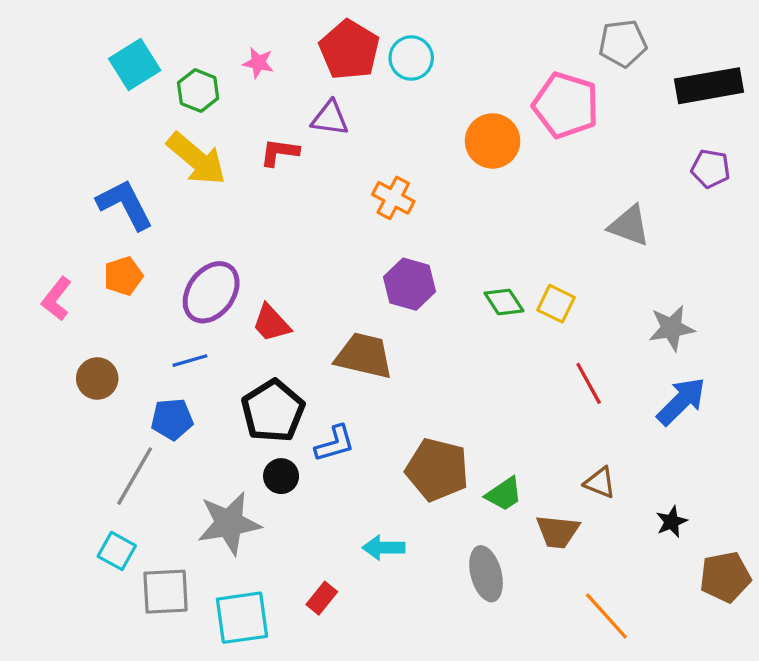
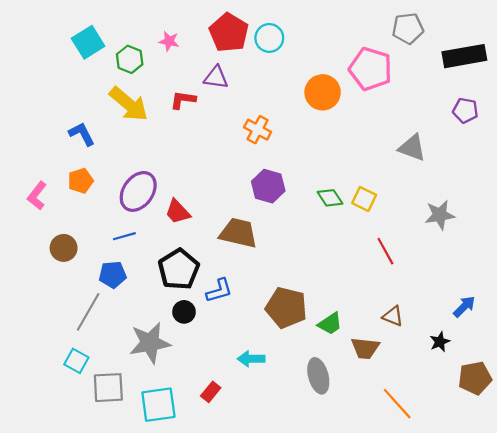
blue L-shape: (125, 204) -> (82, 134), size x0.7
blue arrow: (681, 401) -> (464, 307), moved, size x0.7

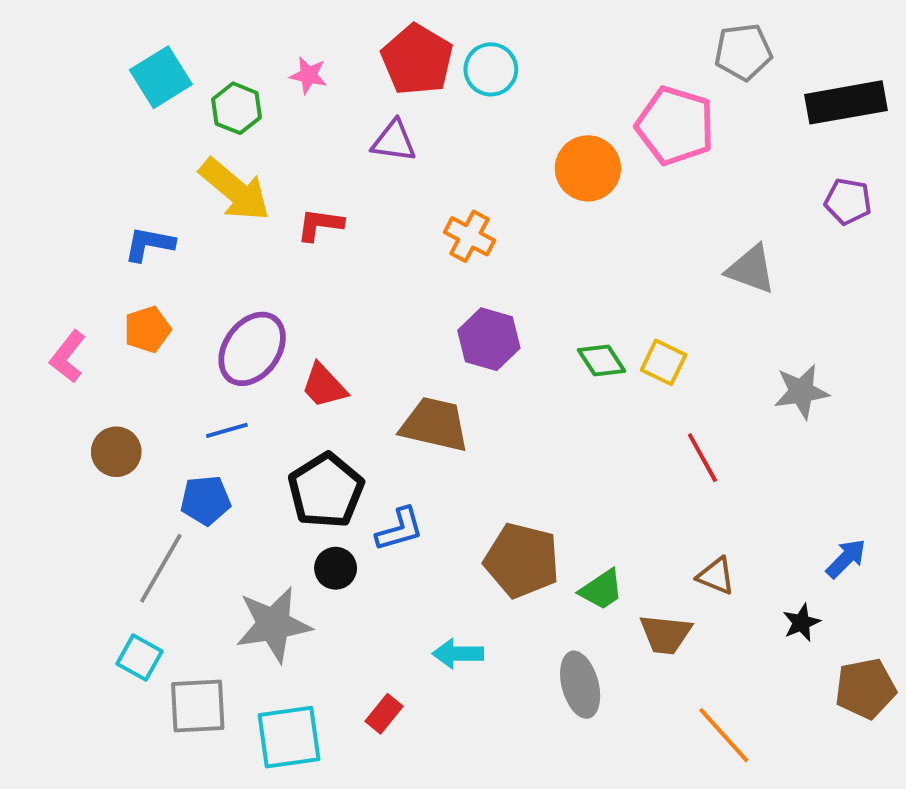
red L-shape: (183, 100) -> (320, 225), moved
blue L-shape: (82, 134) -> (149, 244), turned -52

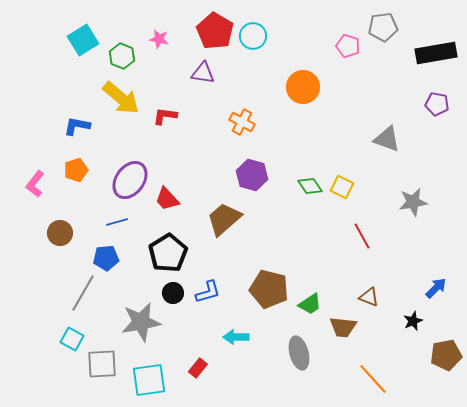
pink pentagon: (675, 126) -> (348, 46), moved, size x0.6
brown trapezoid: (435, 425) -> (224, 219), turned -54
blue L-shape: (400, 529) -> (208, 292), moved

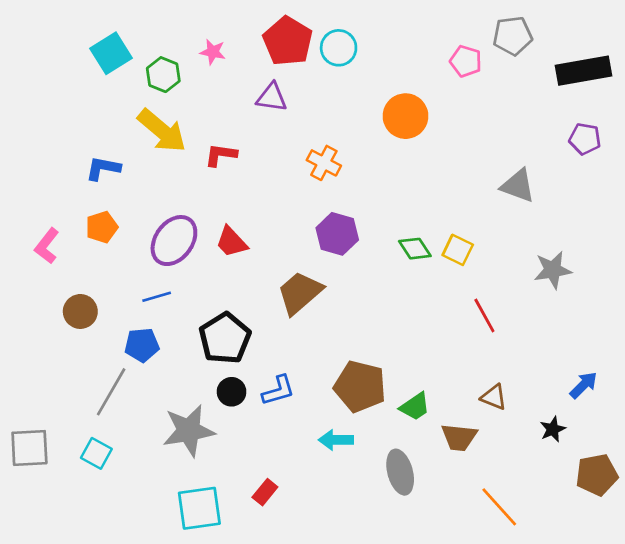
red trapezoid: (167, 199) -> (232, 242), moved
cyan arrow: (236, 337) -> (336, 440), moved
gray square: (102, 364) -> (29, 448), moved

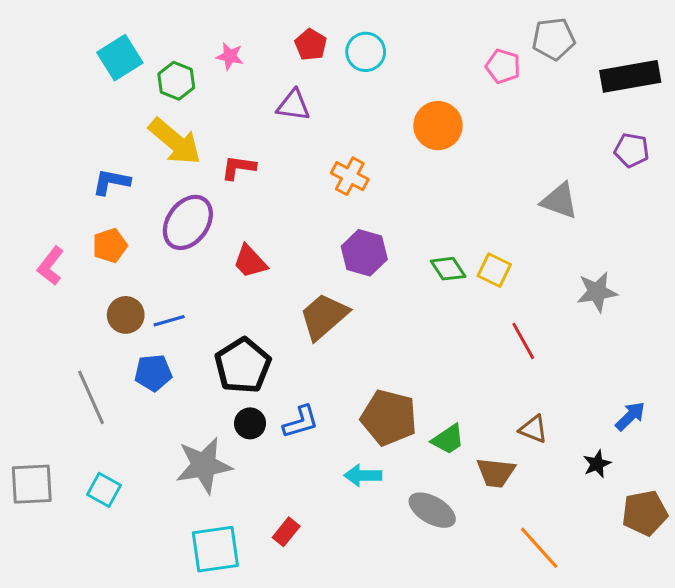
red pentagon: (288, 41) -> (311, 45), size x0.6
purple ellipse: (174, 241) -> (188, 222), moved
brown circle: (80, 311) -> (126, 315), moved
gray line: (111, 392) -> (91, 397), moved, turned -54
gray ellipse: (400, 472) -> (432, 510), turned -45

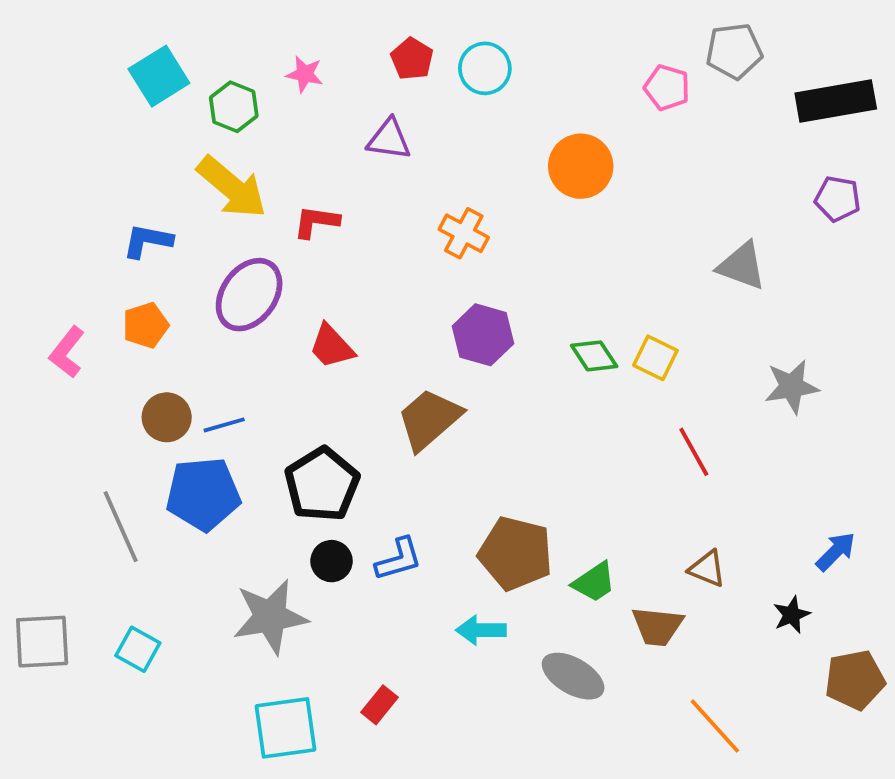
blue pentagon: (153, 373) -> (203, 494), size x1.5

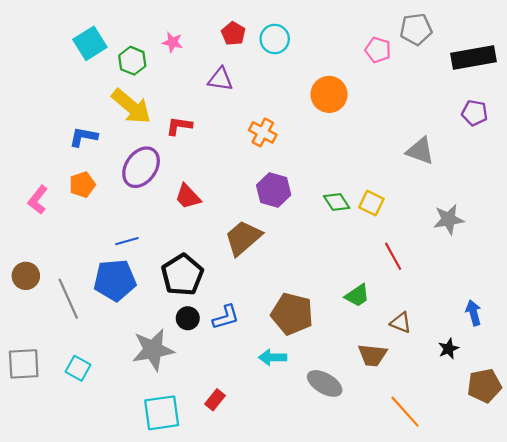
brown circle: (167, 417) -> (26, 276), moved
blue arrow: (836, 551) -> (474, 313), turned -60
green trapezoid: (594, 582) -> (357, 295), moved

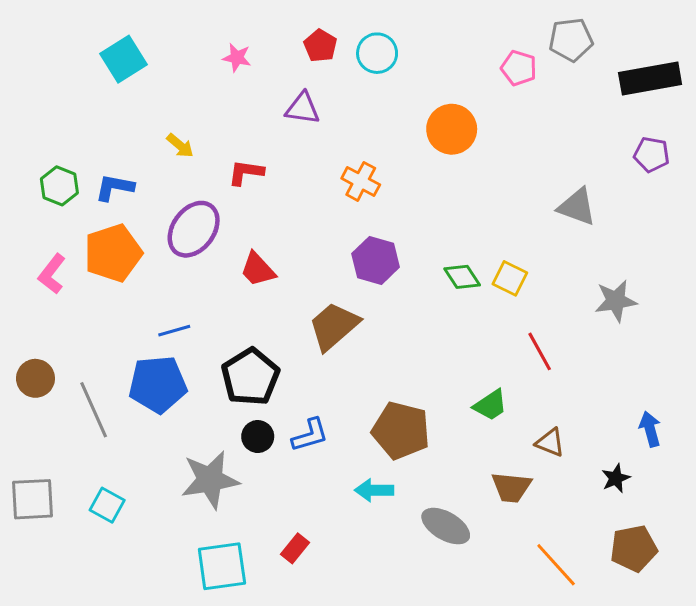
green hexagon: (132, 61) -> (59, 186), moved
yellow arrow: (131, 106) -> (180, 146), size x0.5
orange pentagon: (82, 185) -> (113, 253), size x1.6
brown pentagon: (484, 386) -> (634, 548), moved

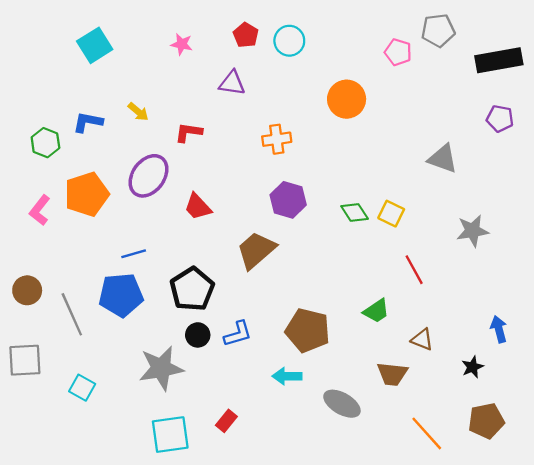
orange cross: (361, 181) -> (277, 139), turned -36
blue L-shape: (115, 187) -> (88, 122), moved
gray square: (32, 499) -> (25, 360), moved

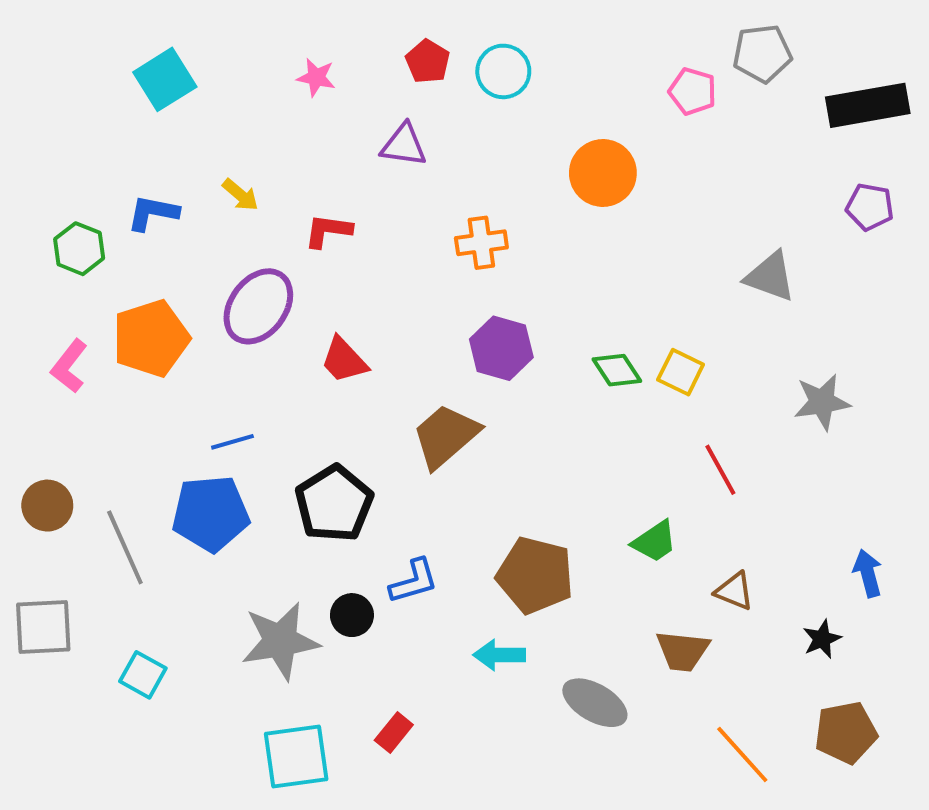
black circle: (198, 335) -> (352, 615), moved

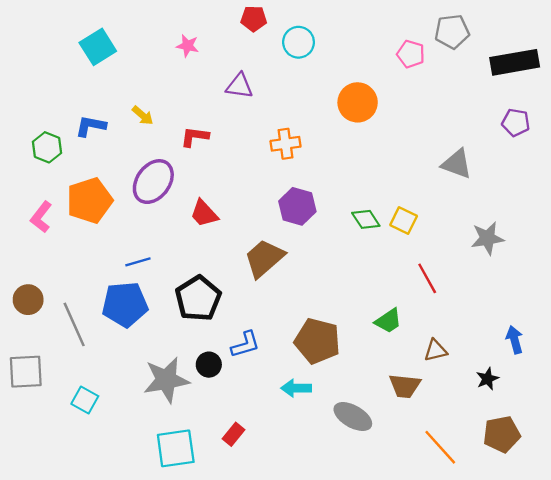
red pentagon: (428, 61) -> (254, 19), moved, turned -30
brown triangle: (734, 591) -> (435, 350), turned -35

